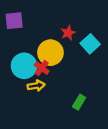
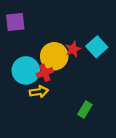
red star: (68, 33) -> (73, 49), moved
red cross: (42, 68) -> (45, 73), turned 32

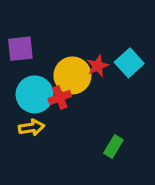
purple square: (15, 22) -> (20, 49), moved
yellow arrow: (39, 92) -> (31, 128), moved

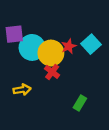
cyan circle: (35, 94) -> (32, 47), moved
red cross: (60, 98) -> (52, 72), moved, turned -32

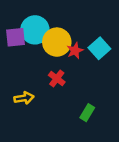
cyan circle: (32, 47) -> (35, 30), moved
yellow circle: (51, 53) -> (57, 42), moved

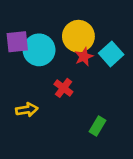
cyan circle: (35, 30) -> (39, 50), moved
yellow circle: (57, 42) -> (78, 36), moved

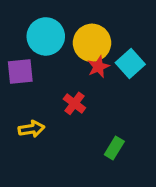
purple square: (17, 42) -> (20, 72), moved
cyan circle: (39, 50) -> (46, 36), moved

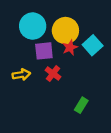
purple square: (20, 72) -> (44, 51), moved
yellow arrow: (31, 129) -> (21, 75), moved

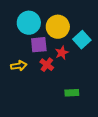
red star: (70, 48) -> (62, 53), moved
green rectangle: (81, 105) -> (72, 93), turned 56

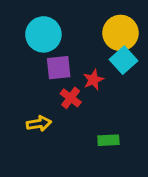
yellow circle: (58, 27) -> (121, 33), moved
yellow arrow: (19, 66) -> (39, 124), moved

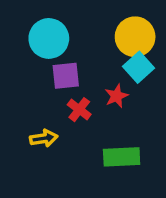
red star: (93, 80) -> (116, 96), moved
green rectangle: (108, 140) -> (122, 157), size x1.5

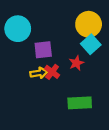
cyan circle: (49, 38) -> (18, 29), moved
yellow arrow: (44, 138) -> (39, 73), moved

